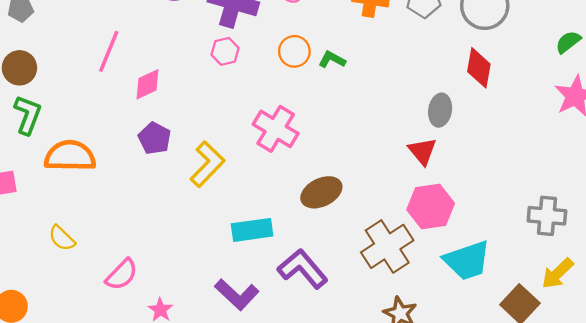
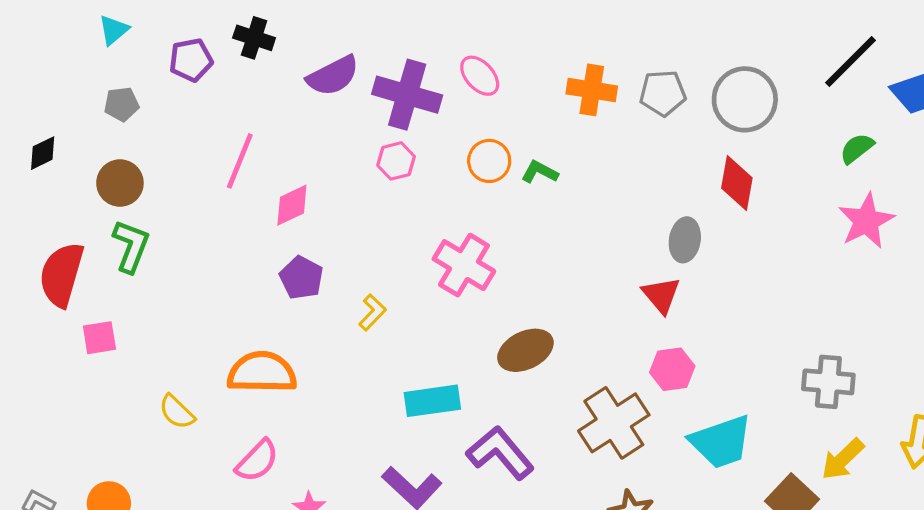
orange semicircle: (70, 156) -> (262, 372), moved
yellow L-shape: (207, 164) -> (372, 312), size x0.6
pink hexagon: (431, 206) -> (672, 369), size x0.7

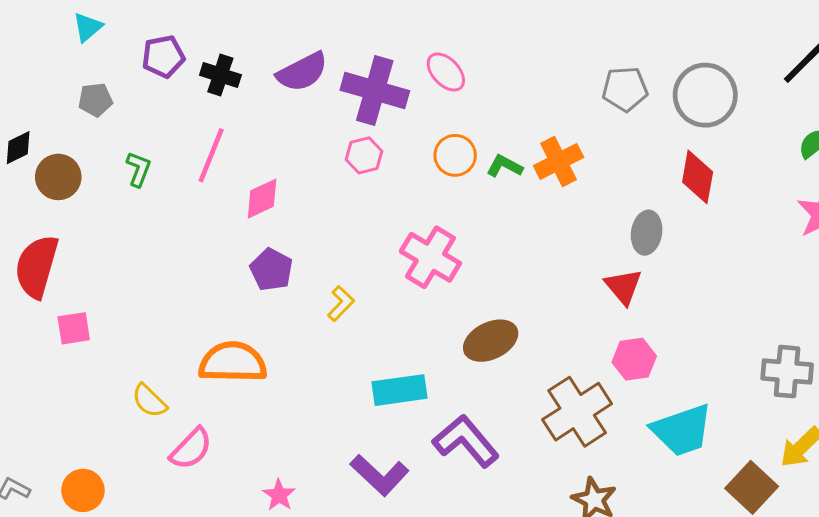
black cross: (254, 38) -> (220, 75), moved
orange cross: (592, 90) -> (559, 162), moved, turned -36
brown circle: (120, 183) -> (58, 177), moved
green L-shape: (131, 246) -> (139, 169), moved, size x0.7
pink semicircle: (257, 461) -> (191, 449), moved

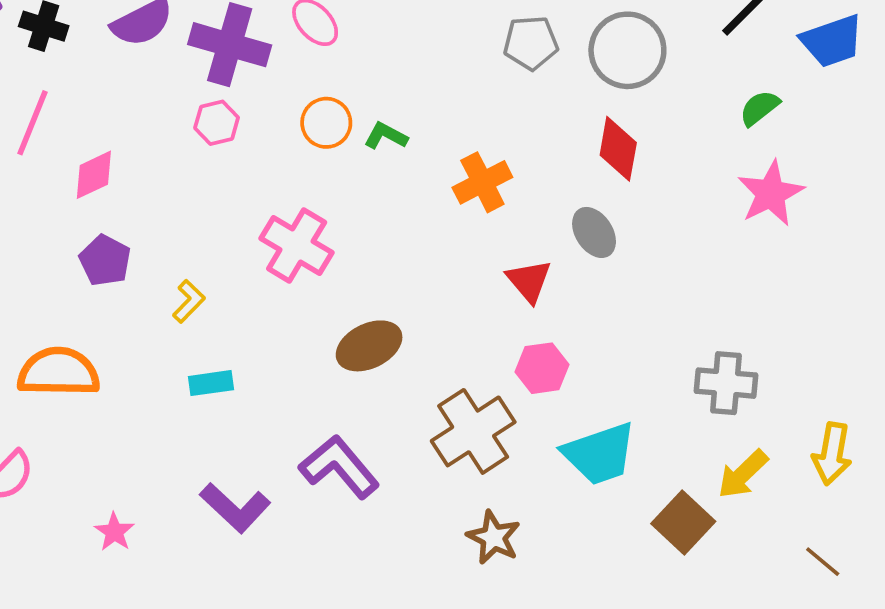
orange cross: (559, 162) -> (482, 182), moved
gray ellipse: (647, 233) -> (594, 232), moved, turned -42
cyan rectangle: (400, 390) -> (211, 383), moved, size x0.7

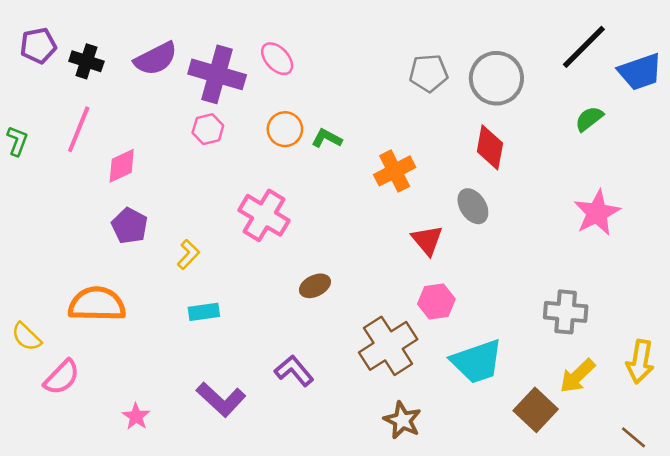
pink star: (771, 193) -> (597, 213), moved
brown ellipse: (369, 346) -> (315, 286), size x0.7
purple L-shape: (339, 467) -> (294, 371), size x0.7

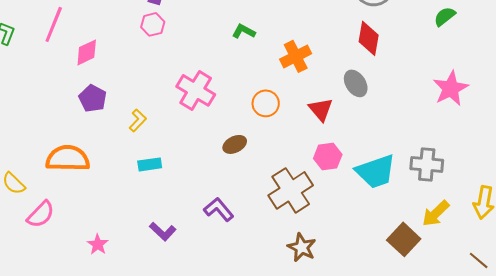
orange circle: (285, 129) -> (266, 103), moved
cyan trapezoid: (477, 362) -> (376, 171), moved
purple L-shape: (221, 399) -> (163, 231), size x0.7

